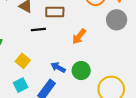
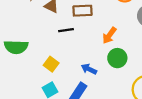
green circle: (81, 71) -> (117, 58), moved

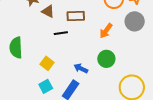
orange arrow: (109, 35) -> (106, 31), moved
green semicircle: (16, 47) -> (16, 48), turned 85

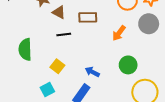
black line: (61, 33) -> (64, 34), moved
green circle: (106, 59) -> (128, 65), moved
cyan square: (46, 86) -> (47, 89), moved

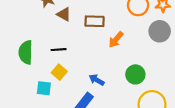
orange arrow: (119, 33) -> (116, 40), moved
black line: (64, 34) -> (59, 50), moved
cyan square: (47, 89) -> (44, 88), moved, turned 32

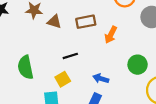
black line: (59, 50) -> (70, 56), moved
yellow square: (59, 72) -> (63, 79), turned 32

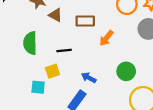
green semicircle: (25, 67) -> (30, 43), moved

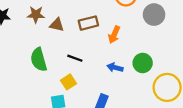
black line: (64, 51) -> (75, 58), turned 40
blue arrow: (89, 78) -> (115, 68), moved

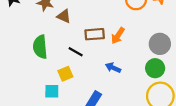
gray circle: (154, 15) -> (160, 44), moved
brown rectangle: (88, 23) -> (95, 34), moved
green circle: (143, 63) -> (155, 68), moved

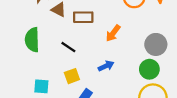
brown rectangle: (95, 34) -> (83, 17), moved
blue arrow: (113, 68) -> (106, 66), turned 128
yellow square: (65, 74) -> (72, 76), moved

